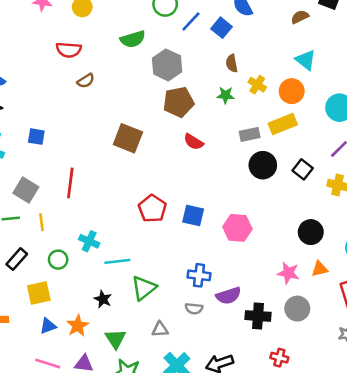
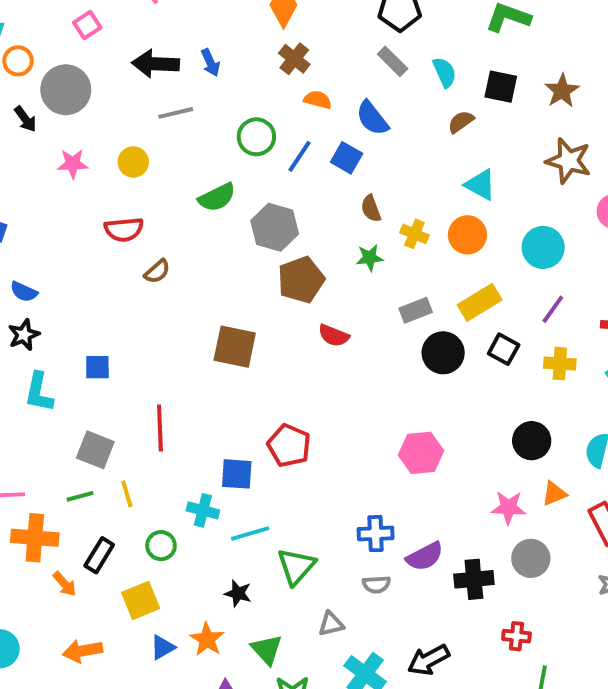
yellow rectangle: (283, 124) -> (480, 302), moved
blue square: (193, 215) -> (237, 474), moved

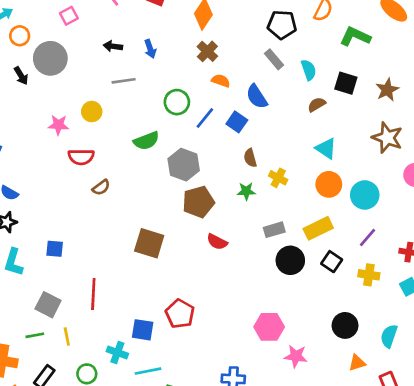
black arrow: (156, 64) -> (113, 46), size x0.6
pink star: (73, 164) -> (58, 125), moved
orange circle: (467, 235) -> (329, 184), moved
pink star: (508, 508) -> (296, 356), moved

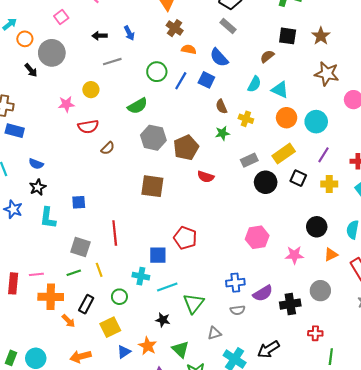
cyan semicircle: (309, 70) -> (254, 84), moved, turned 56
gray hexagon: (184, 165) -> (153, 138), moved
pink star: (296, 356) -> (294, 255), moved

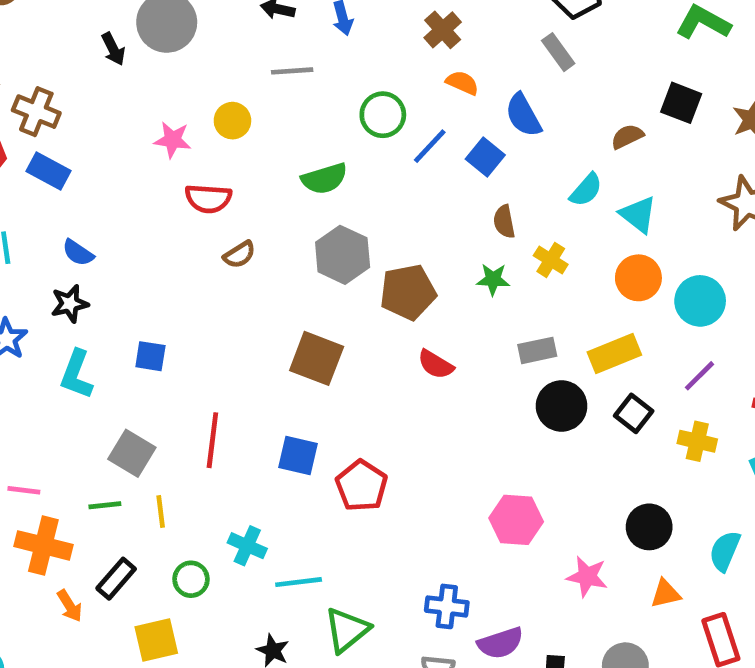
blue square: (158, 255) -> (298, 456), moved

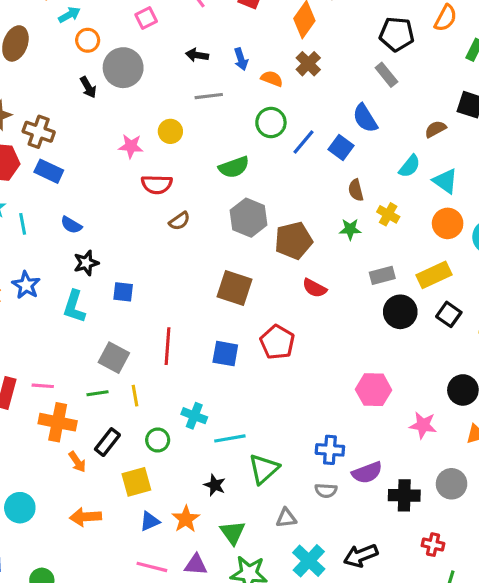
orange semicircle: (462, 83) -> (272, 79), moved
black star: (70, 304) -> (86, 263), moved
red pentagon: (362, 486) -> (277, 342), moved

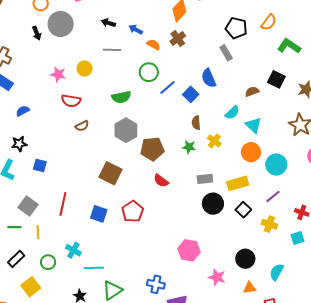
blue arrow: (241, 59) -> (136, 29), turned 128
blue semicircle: (71, 225) -> (23, 111), moved, turned 112
yellow square: (136, 482) -> (31, 287), turned -30

